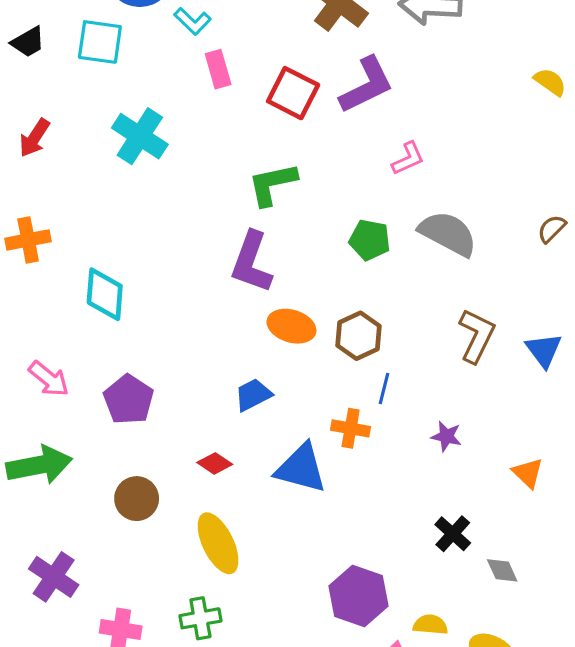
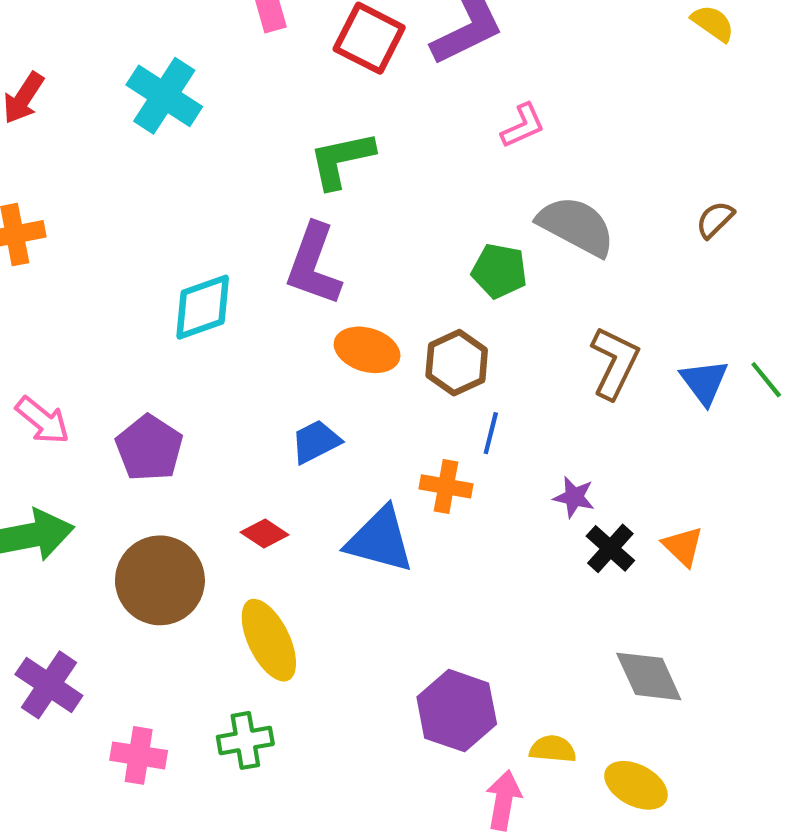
green pentagon: (370, 240) -> (499, 271), moved
cyan diamond: (105, 294) -> (203, 307), moved, turned 66
brown circle: (137, 499) -> (160, 580), size x1.5
black cross: (453, 534) -> (610, 548), moved
gray diamond: (502, 570) -> (649, 676), size x1.6

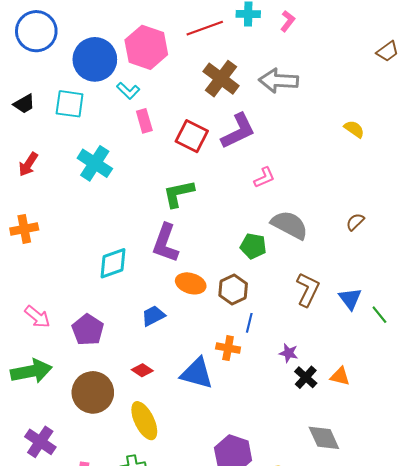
green line: (766, 380) -> (379, 315), moved
blue trapezoid: (316, 442) -> (153, 316), moved
orange triangle: (683, 546) -> (340, 376), turned -30

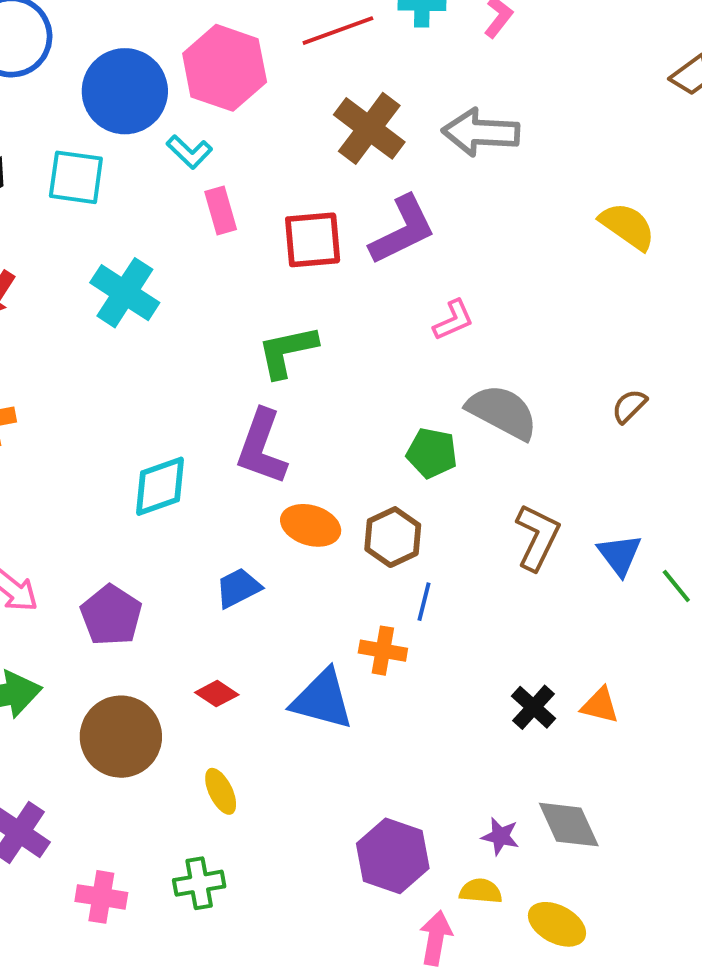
yellow semicircle: (354, 129) -> (627, 226), size x1.4
red square: (192, 136) -> (313, 240), turned -32
purple star: (289, 353) -> (500, 836), moved
yellow ellipse: (144, 421) -> (221, 791), size x0.6

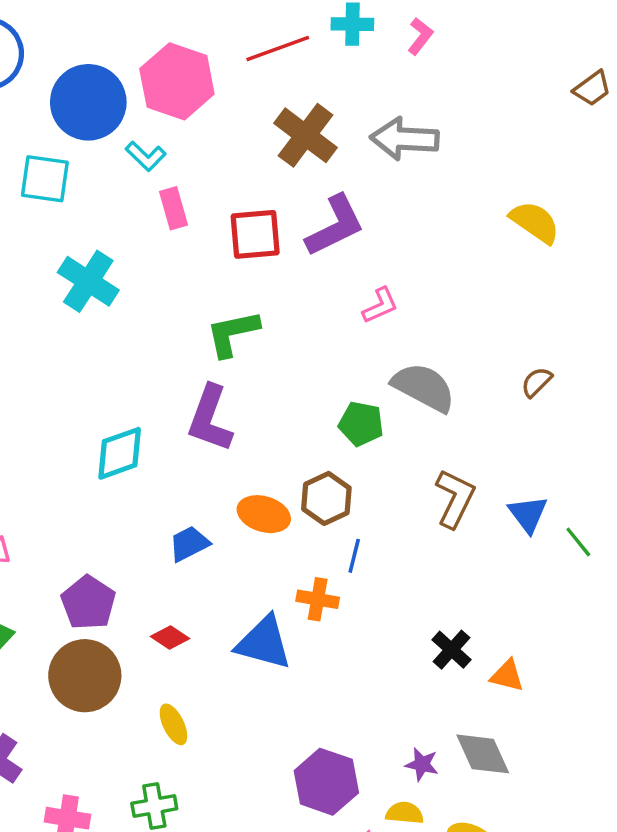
orange ellipse: (311, 525) -> (264, 514), moved
purple pentagon: (111, 615) -> (88, 603), moved
orange triangle: (600, 705) -> (507, 676), moved

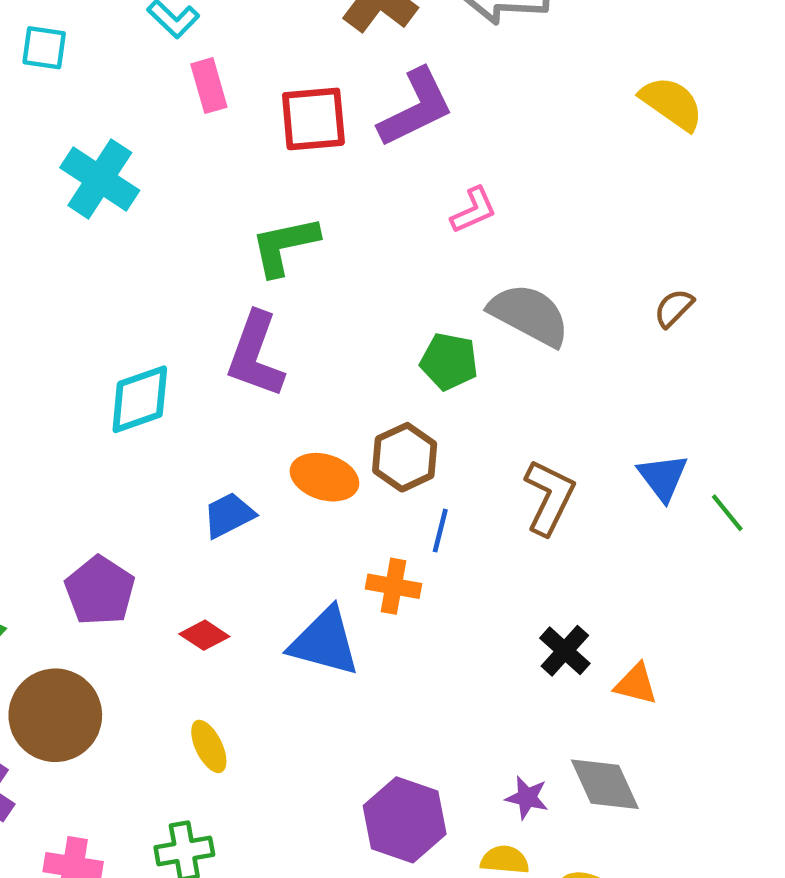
cyan square: (45, 179) -> (44, 48), size x0.7
brown L-shape: (455, 498) -> (549, 497), moved
brown circle: (85, 676) -> (55, 715), moved

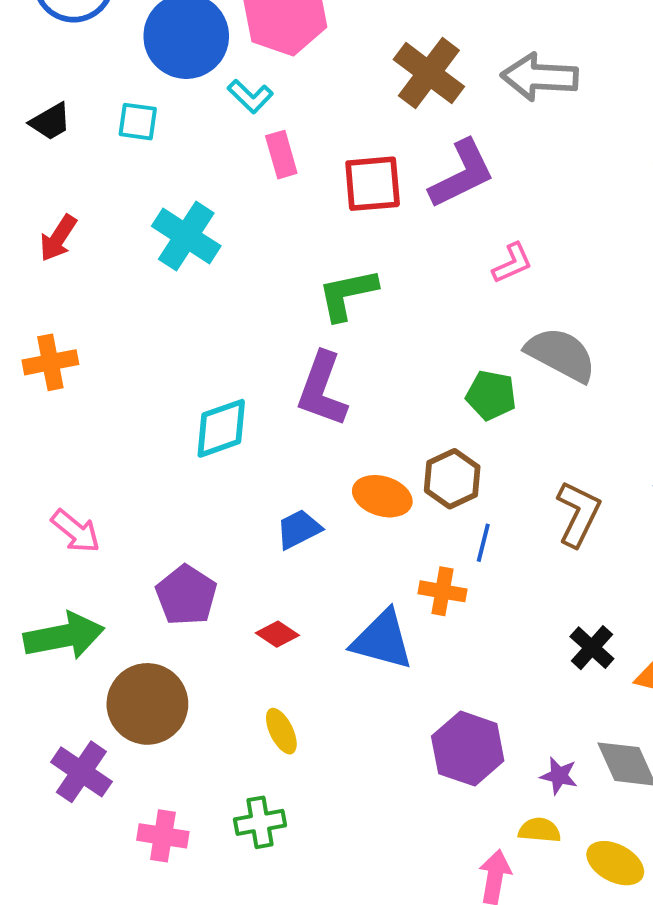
purple hexagon: (405, 820) -> (468, 749), moved

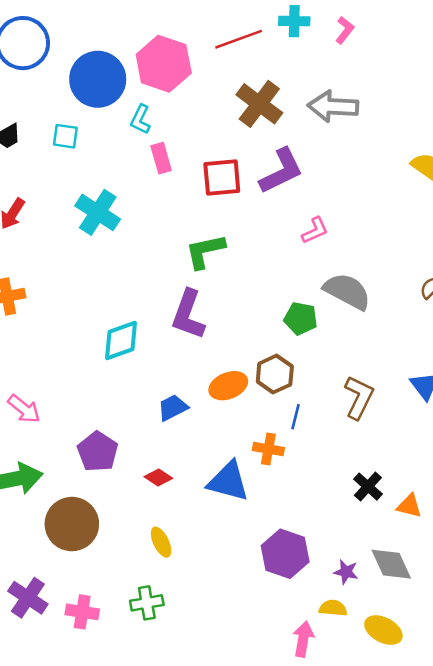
cyan L-shape: (250, 96) -> (140, 119), turned 72
orange ellipse: (382, 496) -> (228, 386), turned -39
purple cross: (81, 772) -> (28, 598), moved

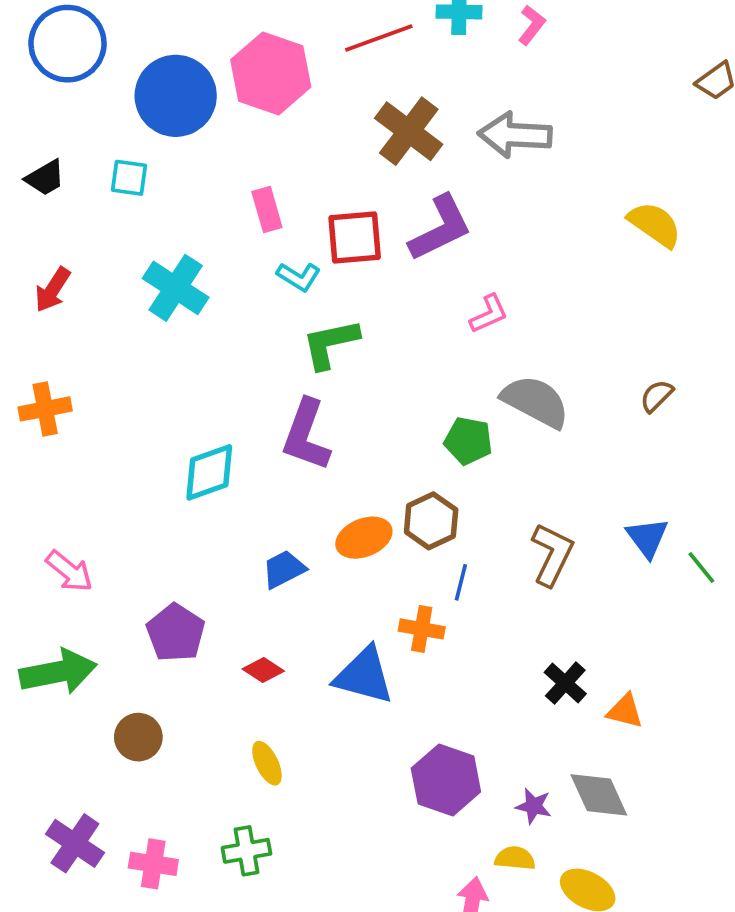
cyan L-shape: (140, 119) -> (299, 277), moved, turned -84
brown circle: (72, 524) -> (138, 737), size x0.6

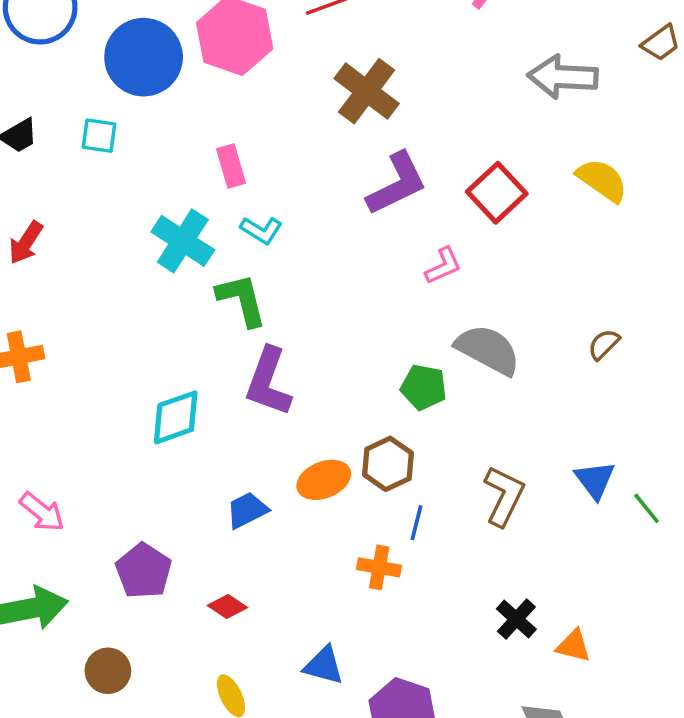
gray arrow: (515, 135) -> (563, 77), moved
red square: (355, 237) -> (497, 193), moved, turned -38
cyan cross: (176, 288) -> (183, 241), moved
green L-shape: (330, 344) -> (242, 300), moved, turned 88
blue triangle: (364, 676) -> (324, 665), moved, size x0.7

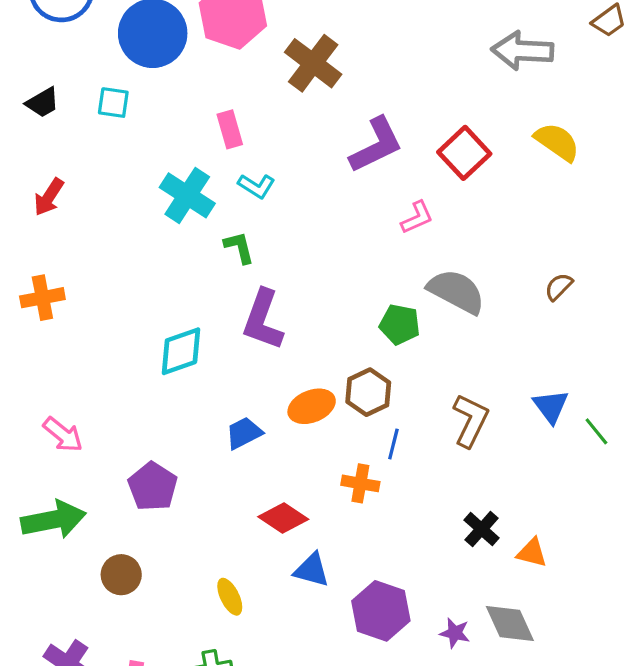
brown cross: (367, 91) -> (313, 63), moved
green L-shape: (242, 300) -> (239, 247), size x0.7
red diamond: (227, 607) -> (283, 518), moved, size x1.4

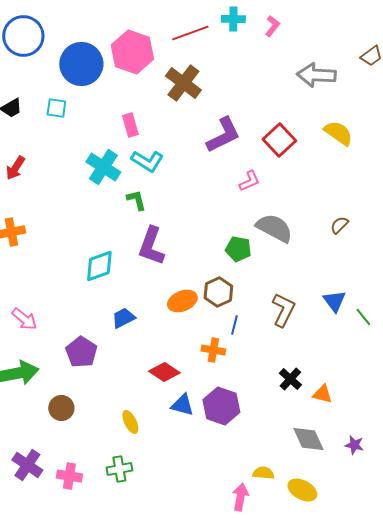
cyan L-shape: (257, 186) -> (147, 161), size x1.4
blue trapezoid: (244, 433) -> (123, 318), moved
purple hexagon: (381, 611) -> (221, 406), moved
purple star: (455, 633) -> (354, 445), moved

